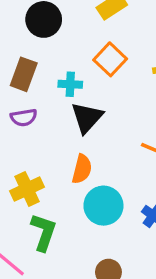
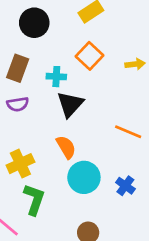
orange semicircle: (82, 169) -> (66, 147), turned -45

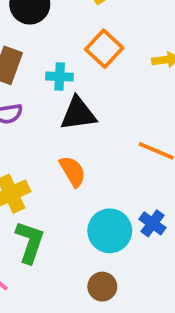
black triangle: (70, 104) -> (78, 114), turned 40
cyan circle: (84, 177) -> (110, 231), moved

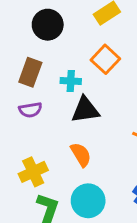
cyan circle: (110, 231) -> (88, 201), moved

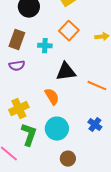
black triangle: (85, 110) -> (66, 72), moved

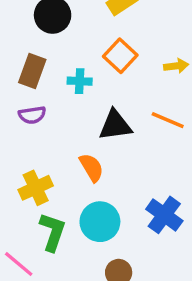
orange line: (97, 86) -> (168, 120), moved
blue cross: (95, 125) -> (164, 215), size x1.5

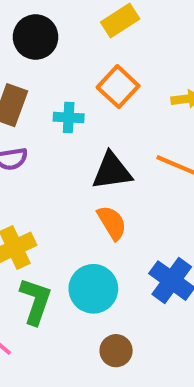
orange semicircle: (91, 167) -> (112, 223), moved

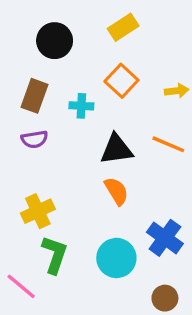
cyan circle: (93, 289) -> (116, 258), moved
brown circle: (116, 351) -> (165, 298), moved

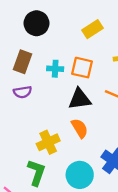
yellow rectangle: (123, 27) -> (93, 29), moved
orange square: (121, 81) -> (82, 68), moved, turned -30
yellow cross: (38, 211) -> (48, 142), moved

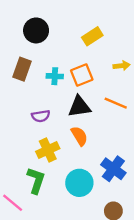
orange square: (82, 68) -> (82, 75), turned -35
purple semicircle: (23, 92) -> (41, 116), moved

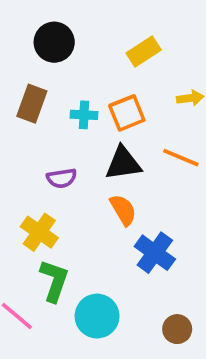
yellow cross: (48, 150) -> (39, 232), moved, turned -30
blue cross: (113, 169) -> (155, 253), moved
cyan circle: (79, 183) -> (97, 316), moved

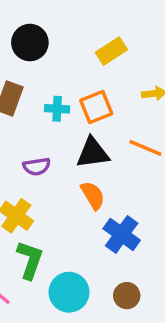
brown circle: (177, 329) -> (127, 296), moved

